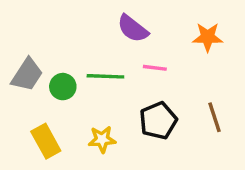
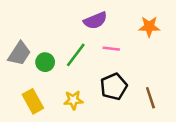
purple semicircle: (133, 29) -> (95, 20), turned -60
green line: (105, 76) -> (76, 55), turned -55
brown line: (214, 117) -> (150, 98), moved

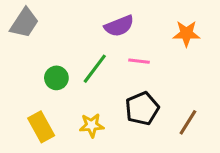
gray trapezoid: (19, 54) -> (24, 23), moved
brown line: (150, 98) -> (188, 122), turned 50

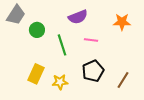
green line: (95, 69) -> (62, 45), turned -55
green circle: (56, 78) -> (37, 30), moved
yellow rectangle: (41, 127) -> (36, 74), moved, turned 54

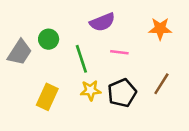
gray trapezoid: (16, 15) -> (20, 52), moved
brown line: (123, 80) -> (161, 84), moved
yellow star: (60, 82) -> (91, 90), moved

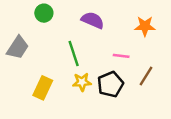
purple semicircle: (102, 22) -> (93, 20), turned -135
green circle: (49, 39) -> (44, 13), moved
pink line: (119, 52) -> (121, 56), moved

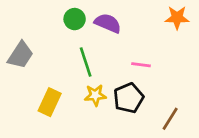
green circle: (44, 13) -> (75, 19), moved
orange star: (145, 26) -> (177, 18), moved
brown line: (146, 76) -> (170, 119), moved

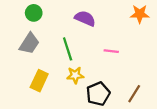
green circle: (75, 19) -> (34, 13), moved
gray trapezoid: (21, 55) -> (29, 43), moved
black pentagon: (129, 98) -> (98, 94), moved

